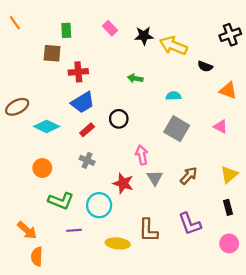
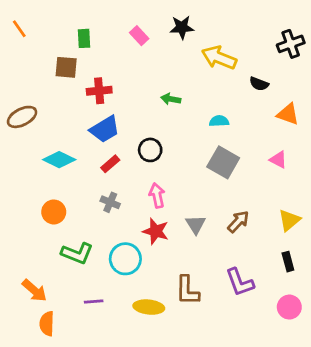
black star: (144, 36) -> (182, 27), moved
brown ellipse: (17, 107) -> (22, 117), moved
pink arrow: (142, 155) -> (157, 195), moved
purple line: (74, 230) -> (94, 302), moved

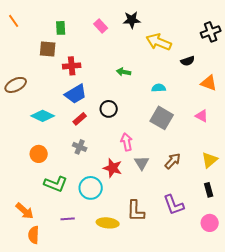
black semicircle: (259, 84) -> (188, 61), turned -40
pink arrow: (157, 195) -> (127, 142), moved

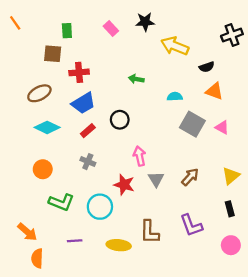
orange triangle: (209, 83) -> (214, 91), moved
brown ellipse: (16, 85) -> (39, 93), moved
gray square: (162, 118) -> (192, 124), moved

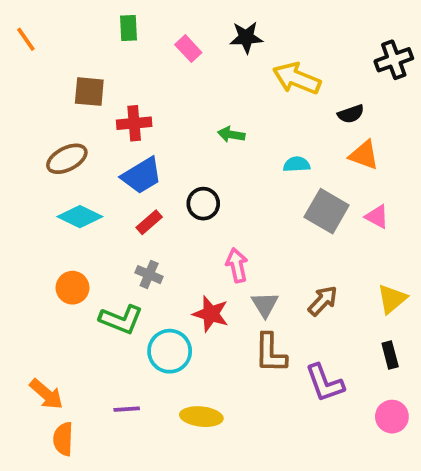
green rectangle: (67, 31) -> (129, 28), moved
green L-shape: (61, 202) -> (121, 319), moved
brown L-shape: (149, 232) -> (271, 353), moved

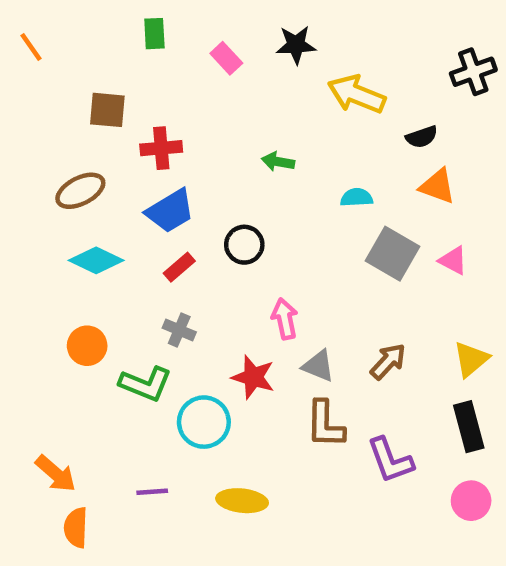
gray triangle: (265, 304) -> (318, 366), turned -36
black rectangle: (390, 355) -> (469, 427), size x1.5

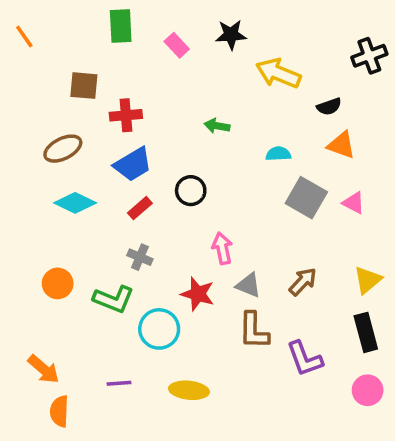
green rectangle: (154, 34) -> (121, 26), size x1.4
orange circle: (87, 346) -> (58, 283), moved

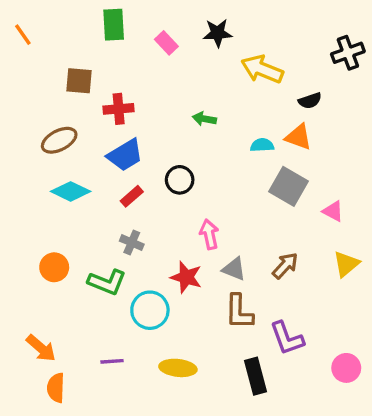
orange triangle: (341, 145) -> (298, 137), moved
pink triangle: (354, 203) -> (333, 211), moved
black rectangle: (366, 332) -> (255, 376), moved

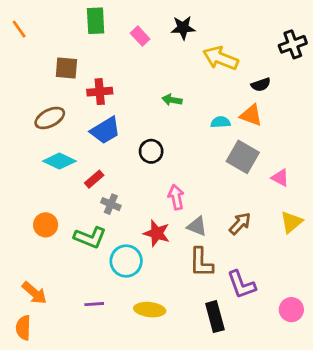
red rectangle: (132, 196) -> (94, 179), moved
orange semicircle: (56, 388) -> (23, 328), moved

